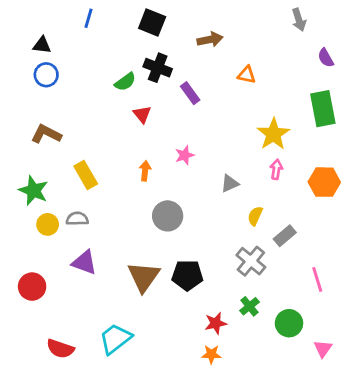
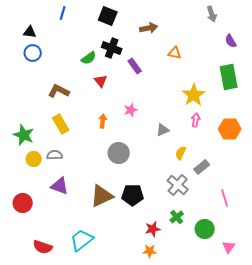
brown L-shape: (46, 134) -> (59, 91), moved
brown triangle: (144, 277) -> (102, 196), turned 30

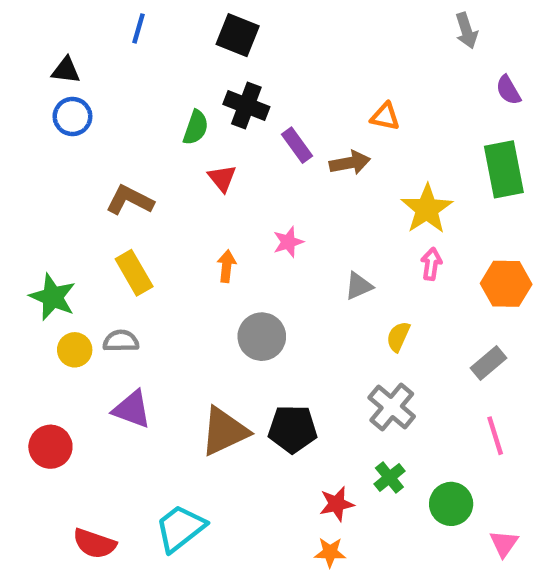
brown arrow: (149, 28) -> (350, 163), moved
green semicircle: (89, 58) -> (196, 128), turned -35
gray rectangle: (202, 167) -> (489, 363), moved

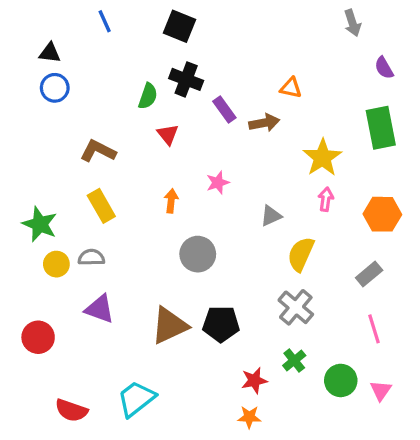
blue line: (139, 28) -> (105, 21), turned -40
yellow semicircle: (398, 337) -> (301, 254), size x1.5
pink triangle: (504, 544) -> (381, 390), moved

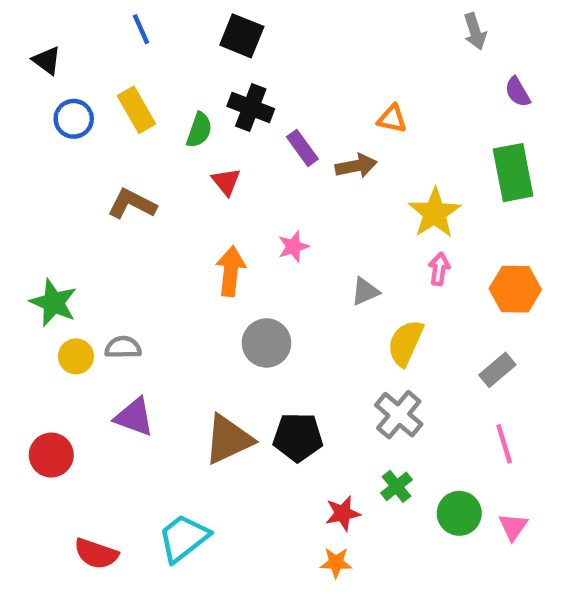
black triangle: (50, 53) -> (47, 60), moved, turned 30
orange arrow: (171, 201) -> (231, 271), size x1.5
yellow rectangle: (101, 206) -> (136, 110), moved

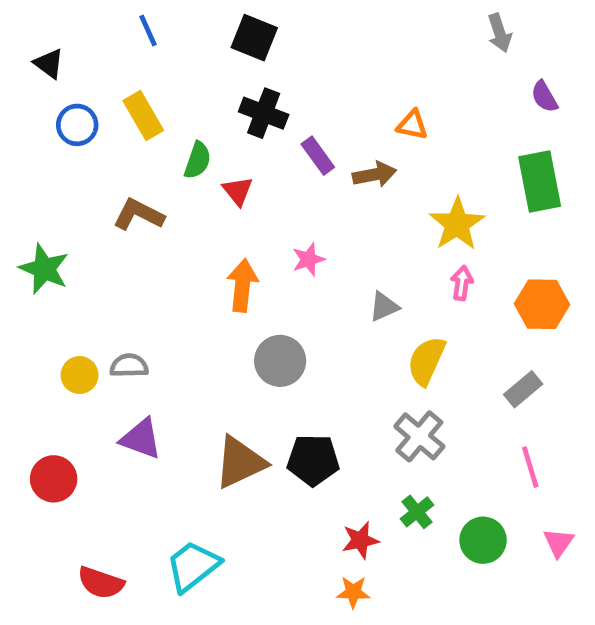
green semicircle: (199, 130) -> (198, 160), moved
green star: (54, 303) -> (44, 269), moved
pink triangle: (513, 527) -> (559, 543), moved

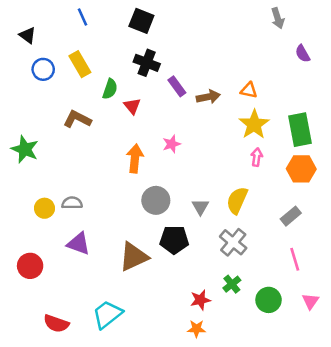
orange triangle: (412, 125) -> (249, 90), moved
green rectangle: (540, 182) -> (300, 130), moved
gray triangle: (384, 307) -> (200, 207), moved, turned -36
black pentagon: (313, 460) -> (174, 240), moved

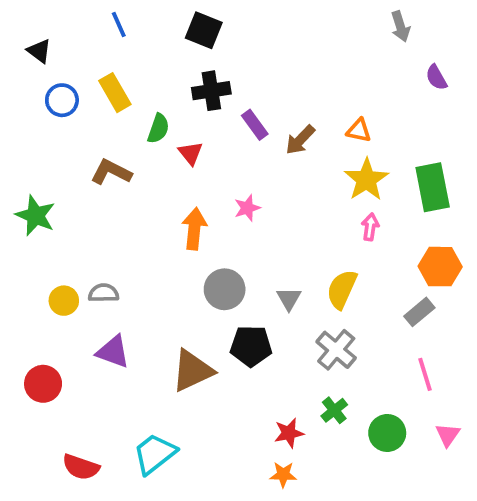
black cross: (147, 63) -> (211, 91), turned -30
brown arrow: (208, 97) -> (300, 140), turned 145
orange hexagon: (301, 169) -> (440, 267), moved

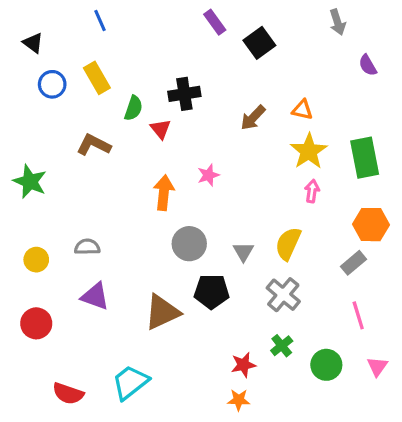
black square: (204, 30) -> (259, 43), moved, turned 32
black cross: (211, 91) -> (184, 94), moved
purple rectangle: (255, 125) -> (215, 22), moved
yellow circle: (64, 301) -> (36, 260), moved

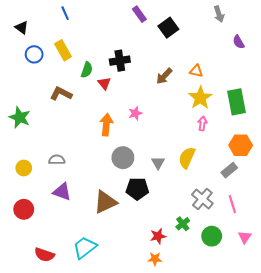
gray cross: (283, 295) -> (202, 199), moved

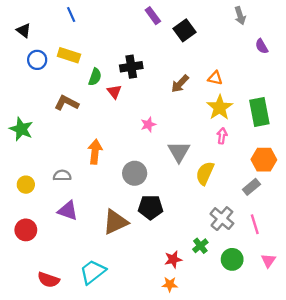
yellow rectangle: (63, 50) -> (69, 55), turned -42
orange arrow: (106, 125) -> (95, 152), moved
gray triangle: (158, 163) -> (179, 152), moved, size x1.5

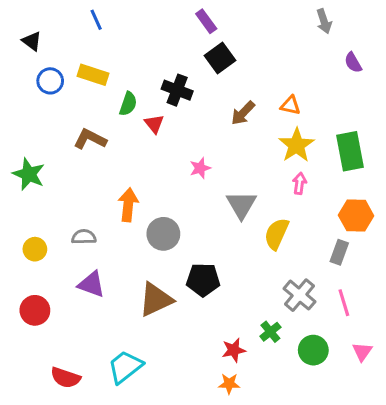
black square: (185, 30) -> (220, 58), moved
black cross: (131, 67) -> (177, 90), turned 30
gray circle: (135, 173) -> (163, 234), moved
gray rectangle: (251, 187) -> (339, 252), turned -30

